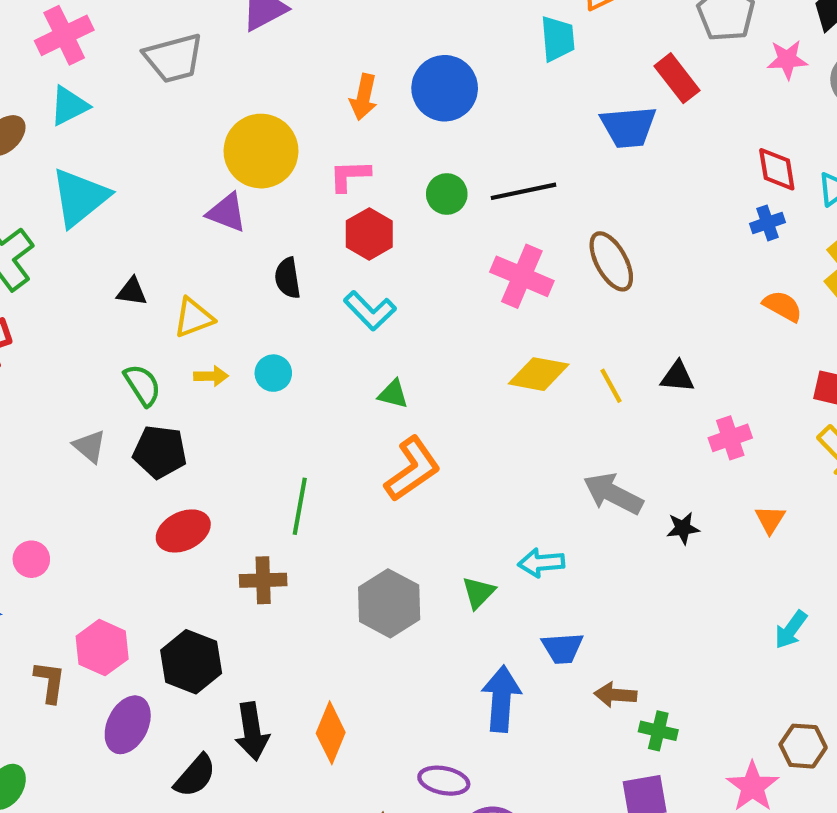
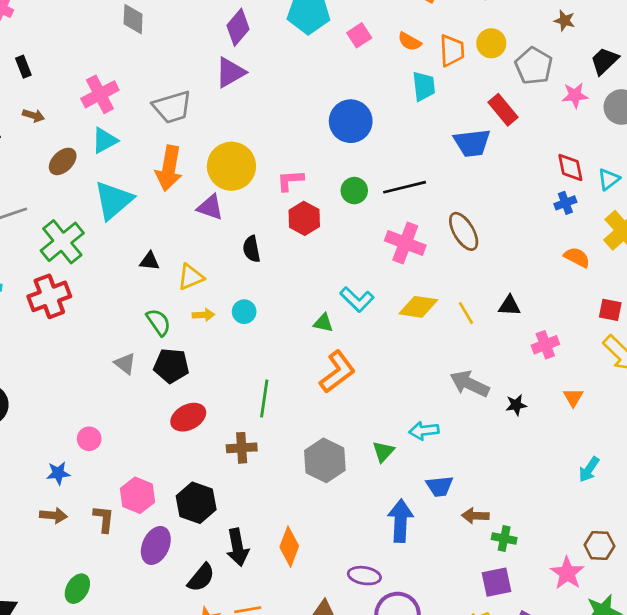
orange arrow: (364, 97) -> (169, 168), moved, size x1.5
cyan L-shape: (370, 311) -> (357, 299), moved

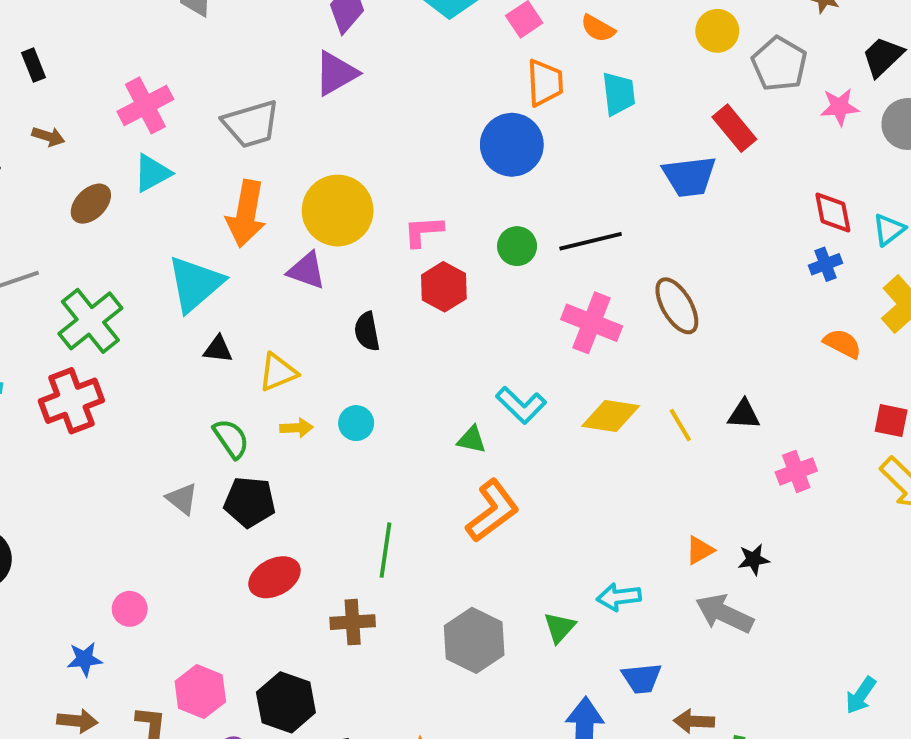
orange trapezoid: (452, 51) -> (545, 83), moved
cyan triangle: (113, 200) -> (195, 284), moved
gray arrow: (470, 384) -> (724, 614), moved
orange triangle: (573, 397) -> (700, 550), moved, turned 30
cyan arrow: (589, 469) -> (861, 695), moved

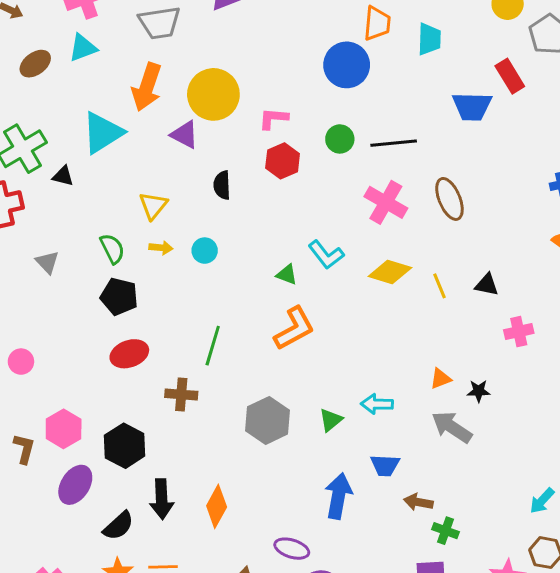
black triangle: (218, 349) -> (63, 176), moved
yellow triangle: (278, 372) -> (153, 206), turned -36
gray triangle: (182, 499) -> (47, 262), moved

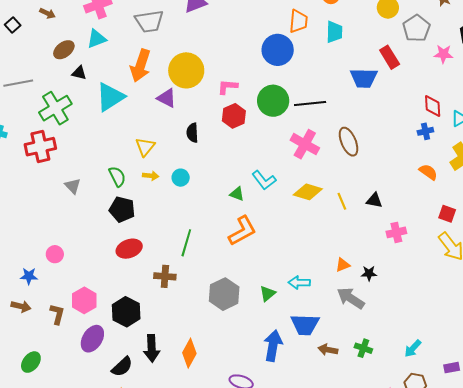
green circle: (340, 139) -> (273, 101), size x1.6
black triangle: (63, 176) -> (79, 73), moved
blue trapezoid: (385, 465) -> (305, 325), size x1.4
green cross: (446, 531) -> (363, 348), moved

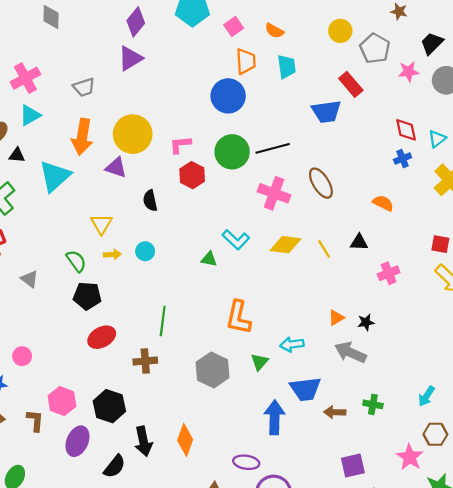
gray trapezoid: (149, 21) -> (84, 87), size x0.7
orange semicircle: (428, 172) -> (383, 203), moved
orange L-shape: (242, 231) -> (238, 317), moved, turned 140

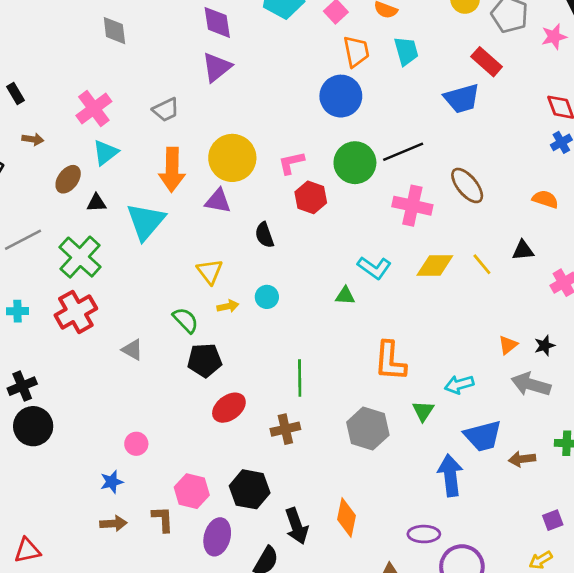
purple diamond: (136, 22) -> (217, 22), turned -40
purple square: (353, 465) -> (553, 520), size x0.7

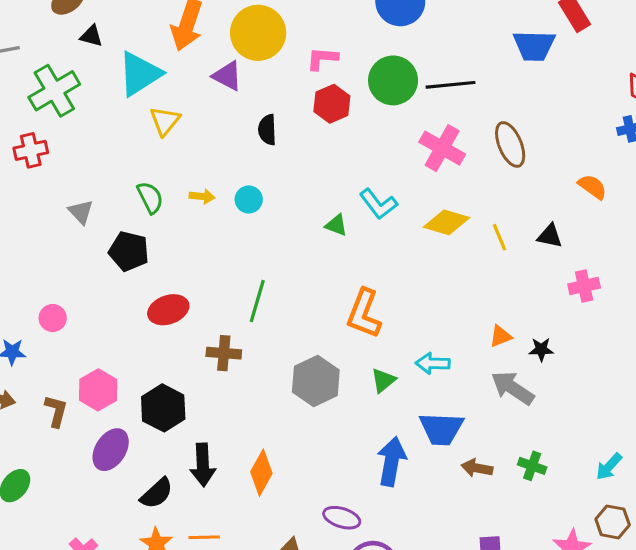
yellow triangle: (210, 271) -> (165, 121), moved
red cross: (76, 312) -> (31, 150), size x0.7
black pentagon: (205, 360) -> (129, 251), moved

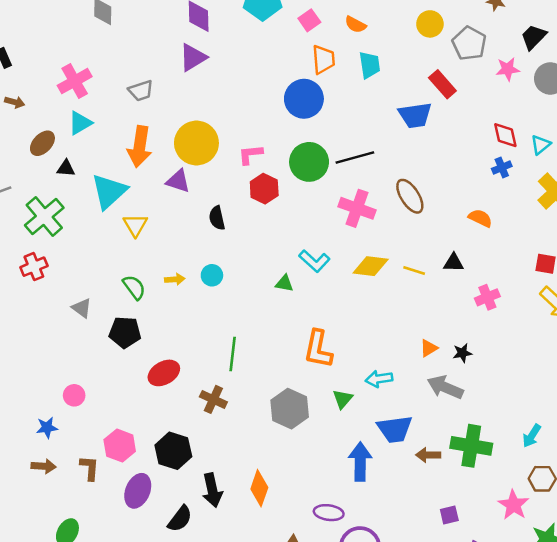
yellow line: (499, 237) -> (414, 271), turned -40
brown cross: (224, 353) -> (213, 399), turned 30
green cross: (532, 466) -> (471, 446), size x1.8

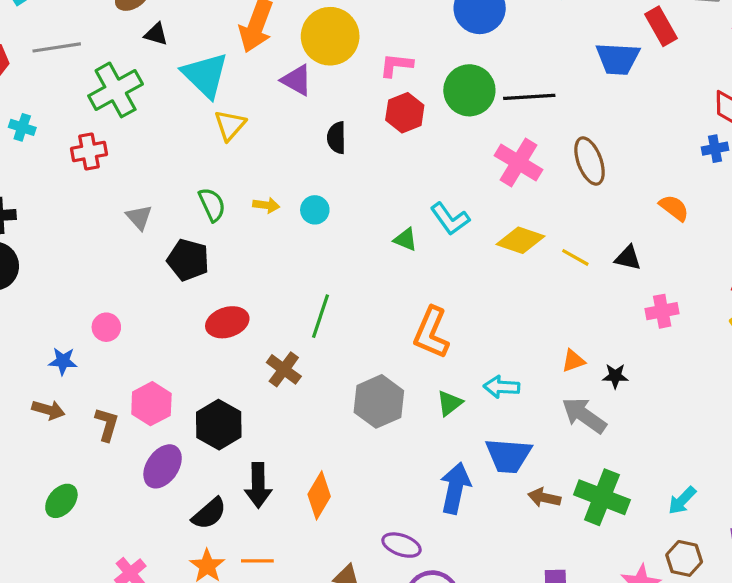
cyan triangle: (109, 191) -> (205, 75), turned -45

